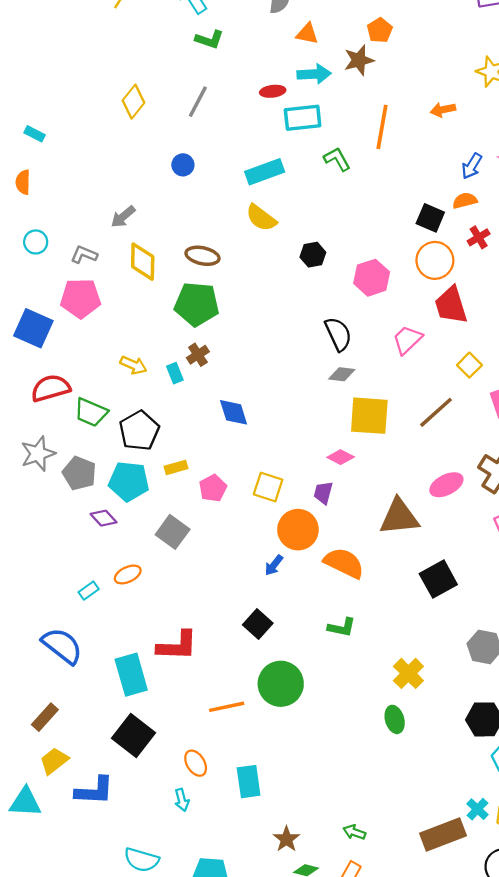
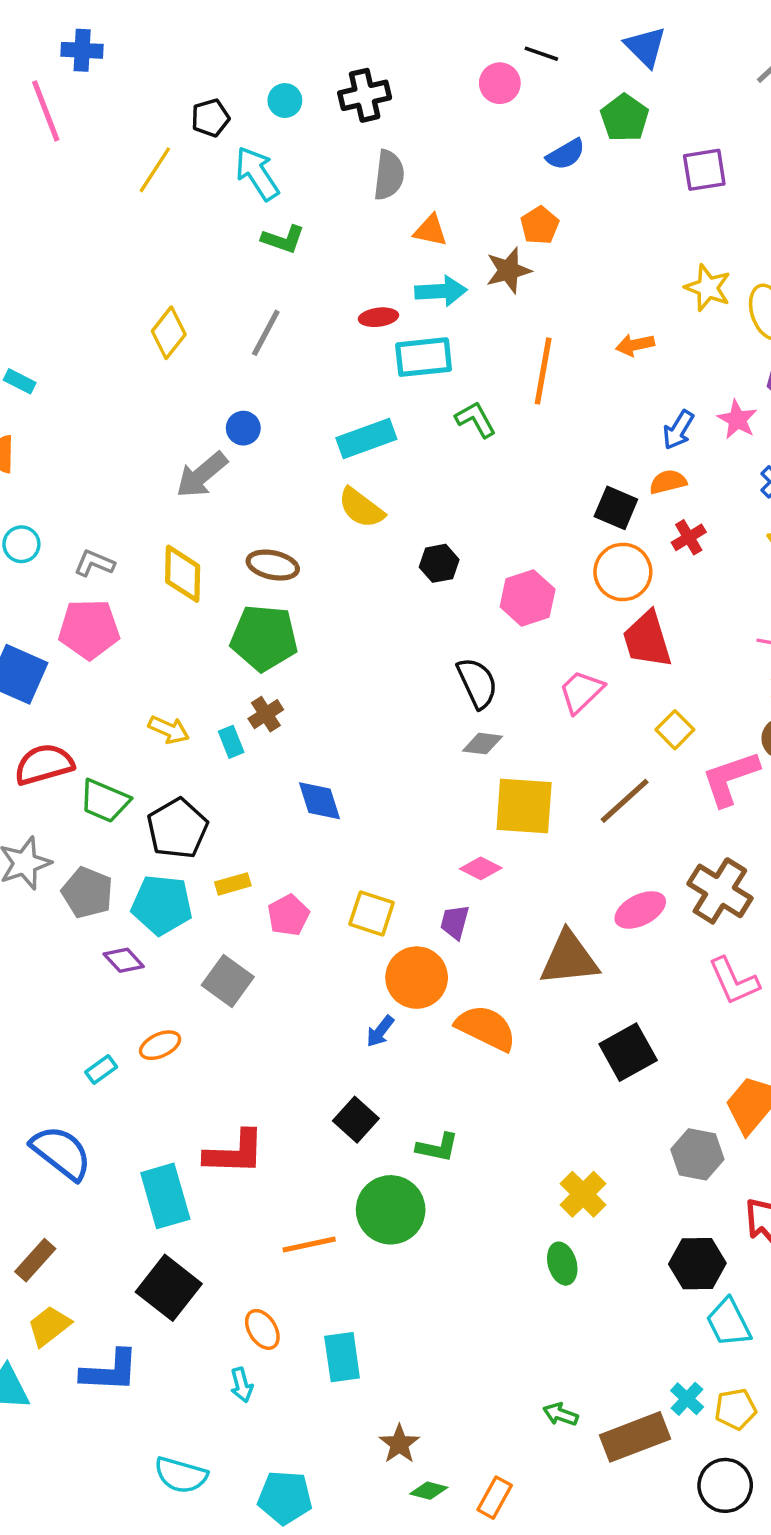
gray arrow: (123, 217) -> (202, 475), moved, size x1.4
green L-shape: (342, 627) -> (437, 1147), moved
green arrow: (354, 832) -> (560, 1414), moved

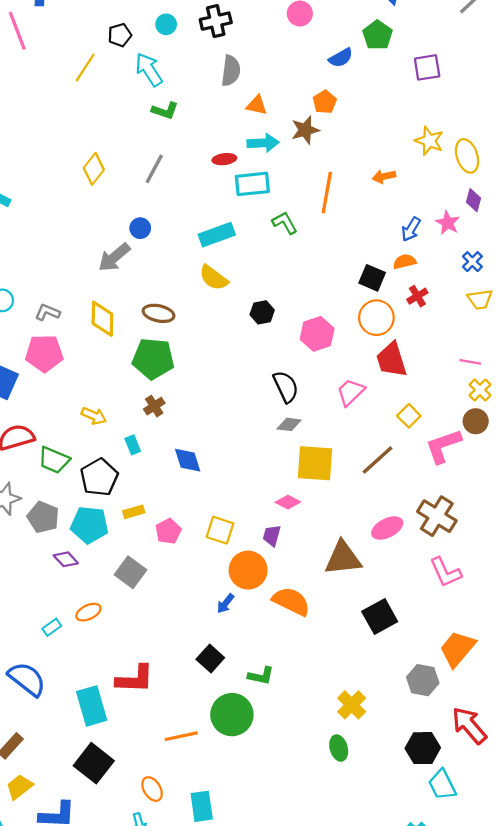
cyan rectangle: (231, 742) -> (133, 445), moved

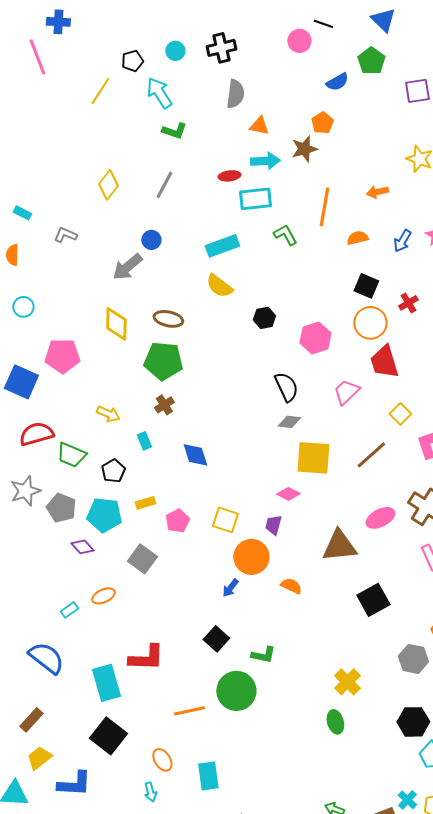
orange semicircle: (404, 262) -> (357, 238), moved
gray L-shape: (47, 312) -> (65, 235), moved
black pentagon: (99, 477) -> (113, 471), size x0.7
orange semicircle: (291, 601) -> (291, 586), size x0.6

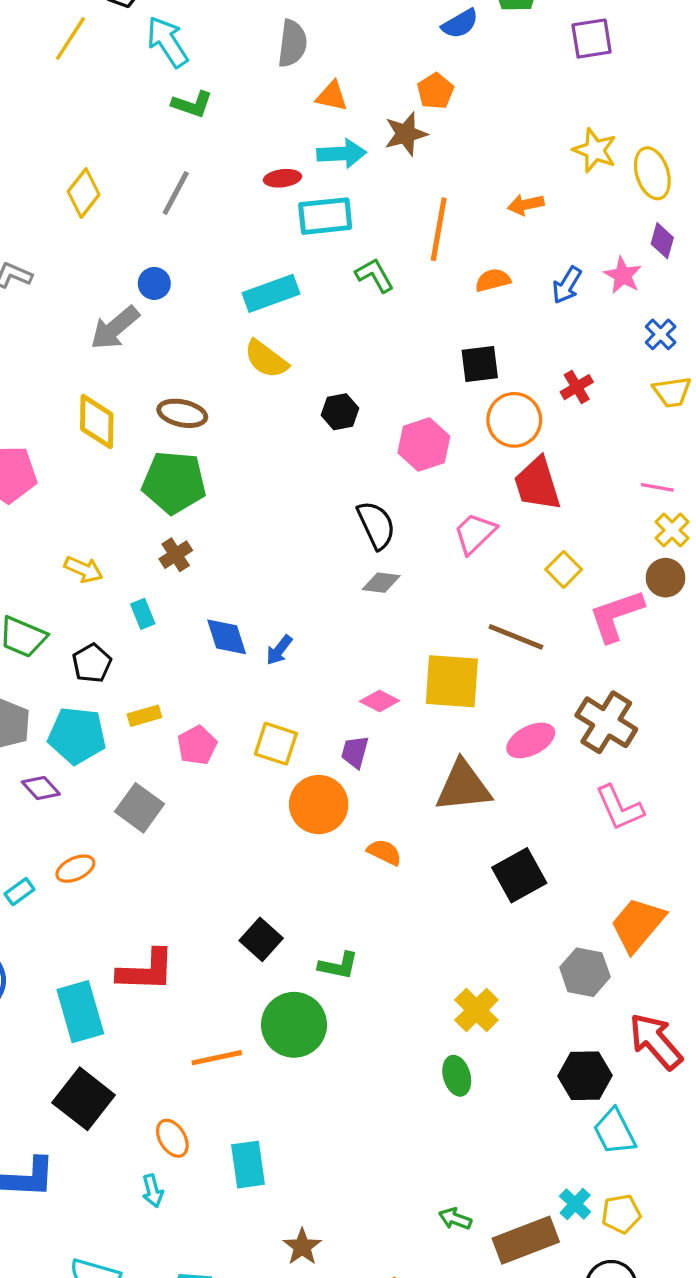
black square: (366, 286) -> (480, 364), moved, turned -30
brown line: (371, 455) -> (516, 637), turned 64
yellow square: (313, 458) -> (452, 681), moved
blue arrow: (230, 588) -> (279, 650), moved

